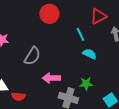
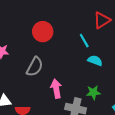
red circle: (49, 14) -> (43, 32), moved
pink arrow: (51, 78) -> (56, 89), turned 84

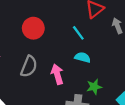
cyan semicircle: (95, 61) -> (83, 57), moved
pink arrow: (56, 89) -> (57, 74), moved

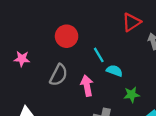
cyan line: (78, 33) -> (99, 55), moved
green star: (94, 87) -> (132, 95), moved

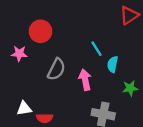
red circle: (67, 36) -> (40, 31), moved
cyan semicircle: (114, 71) -> (113, 64), turned -98

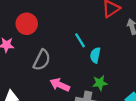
pink arrow: (85, 80) -> (60, 85), moved, turned -54
green star: (130, 88) -> (100, 83), moved

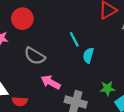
gray semicircle: (42, 60) -> (35, 56), turned 90
green star: (100, 83) -> (107, 88), moved

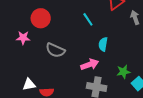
cyan line: (74, 39) -> (88, 19), moved
pink arrow: (51, 82) -> (90, 64), moved, turned 138

